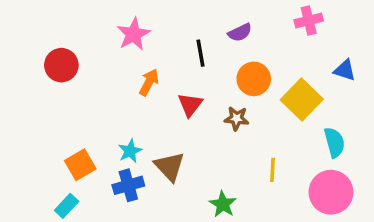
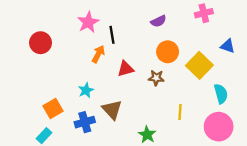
black line: (200, 53) -> (112, 35), moved
red triangle: (190, 105) -> (126, 69), turned 36
cyan star: (130, 151) -> (86, 90), moved

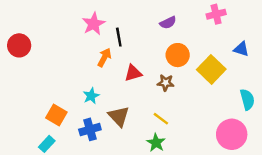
red circle: (41, 43) -> (19, 45), moved
cyan semicircle: (221, 94) -> (247, 99), moved
orange square: (53, 108) -> (56, 115), turned -30
yellow line: (180, 112) -> (161, 119), moved, turned -56

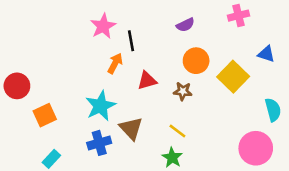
red circle: (19, 45) -> (17, 86), moved
cyan star: (91, 96) -> (101, 106), size x1.6
orange square: (56, 115) -> (45, 115), moved, turned 35

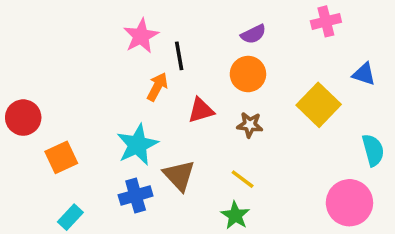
orange circle: (196, 61) -> (248, 74), moved

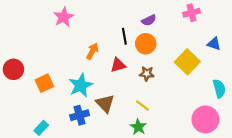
pink star: (141, 36) -> (64, 17), moved
black line: (179, 56) -> (124, 36), moved
orange square: (61, 157) -> (44, 83), moved

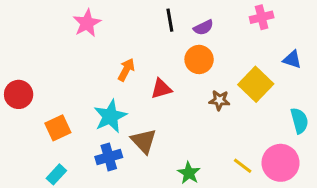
black line: (124, 36) -> (170, 20), moved
brown star: (147, 74) -> (219, 100), moved
orange square: (44, 83) -> (58, 128), moved
yellow line: (142, 106) -> (243, 166), moved

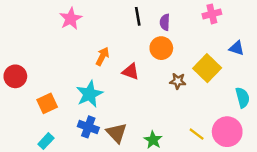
purple semicircle: (203, 27) -> (165, 22), turned 119
red triangle: (161, 89) -> (131, 72), turned 36
brown triangle: (144, 141) -> (117, 133), moved
blue cross: (109, 157) -> (88, 127), turned 36

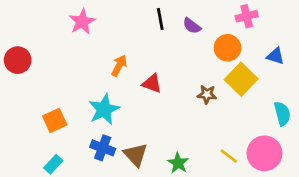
purple semicircle: (165, 22) -> (192, 26), turned -56
orange circle: (161, 48) -> (227, 48), moved
red circle: (15, 76) -> (18, 60), moved

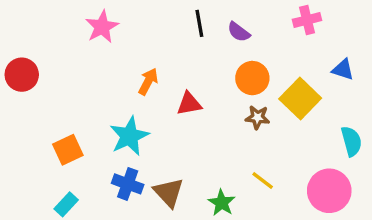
orange circle: (227, 48) -> (252, 78), moved
red triangle: (152, 83) -> (189, 104), turned -30
yellow line: (229, 156) -> (263, 181), moved

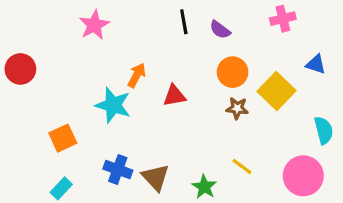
cyan star: (129, 136) -> (113, 105), moved, turned -30

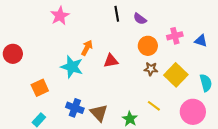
pink cross: (283, 19) -> (175, 36), moved
red circle: (20, 69) -> (13, 54), moved
yellow square: (277, 91) -> (176, 75), moved

